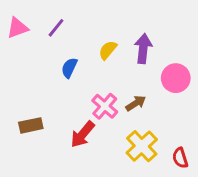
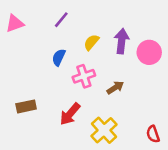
purple line: (56, 28) -> (61, 20), moved
pink circle: (176, 78) -> (149, 52), moved
pink cross: (105, 106) -> (84, 76), moved, turned 30
yellow cross: (142, 146) -> (104, 130), moved

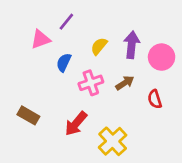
pink triangle: (15, 23) -> (41, 39), moved
brown arrow: (115, 88) -> (125, 83), moved
brown rectangle: (26, 106) -> (28, 115), turned 42
red semicircle: (153, 134) -> (155, 99), moved

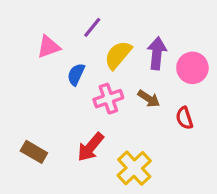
purple line: (66, 22) -> (92, 27), moved
yellow semicircle: (99, 46) -> (118, 55), size x1.4
brown arrow: (125, 83) -> (149, 99), turned 66
brown rectangle: (28, 115) -> (34, 152), moved

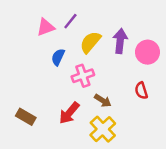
pink triangle: (49, 47) -> (46, 27), moved
brown arrow: (149, 99) -> (103, 101), moved

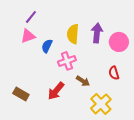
purple line: (70, 21) -> (31, 17), moved
pink triangle: (46, 27) -> (28, 36), moved
yellow semicircle: (90, 42) -> (73, 34), turned -36
yellow cross: (103, 129) -> (101, 104), moved

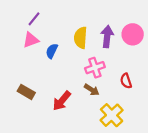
pink circle: (119, 42) -> (133, 34), moved
pink cross: (67, 61) -> (95, 68), moved
brown rectangle: (21, 94) -> (26, 92), moved

